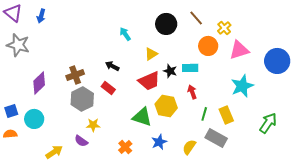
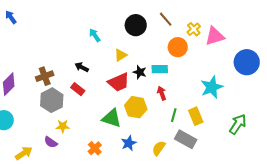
blue arrow: (41, 16) -> (11, 17), turned 128
pink triangle: (239, 50) -> (215, 36), moved

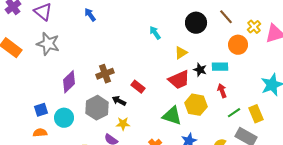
blue arrow: (11, 17) -> (90, 15), moved
black arrow: (82, 67) -> (119, 101), moved
gray hexagon: (52, 100) -> (97, 108), moved
green line: (174, 115) -> (234, 113), turned 40

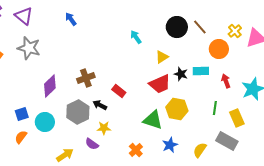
brown line: (226, 17) -> (200, 27), moved
red arrow: (222, 91) -> (226, 81), moved
green line: (234, 113) -> (215, 108), moved, turned -48
orange semicircle: (40, 133) -> (21, 137), turned -48

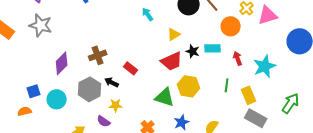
orange semicircle: (21, 137) -> (25, 111), moved, turned 40
gray rectangle: (227, 141) -> (256, 118), moved

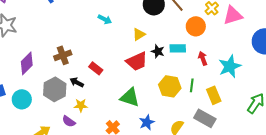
cyan arrow: (148, 14) -> (105, 19), moved, turned 152
yellow hexagon: (189, 86) -> (170, 86), moved
gray rectangle: (256, 118) -> (205, 118), moved

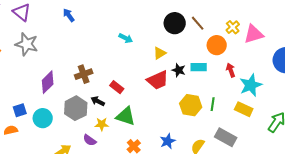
red arrow: (203, 58) -> (231, 70), moved
yellow rectangle: (214, 95) -> (244, 109), moved, turned -42
green triangle: (130, 97) -> (126, 116), moved

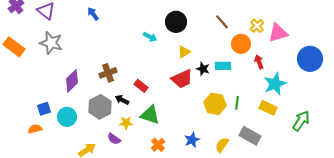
black circle: (175, 23) -> (176, 22), moved
red arrow: (231, 70) -> (259, 62), moved

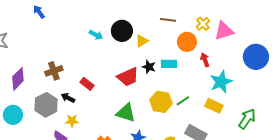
black circle: (176, 22) -> (122, 31), moved
brown line: (222, 22) -> (168, 20), turned -42
yellow triangle: (184, 52) -> (142, 41), moved
green line: (237, 103) -> (183, 101), turned 48
green triangle: (150, 115) -> (126, 113), moved

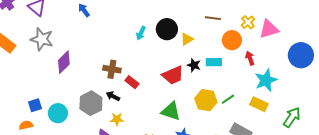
cyan arrow: (96, 35) -> (141, 33), turned 88
brown cross: (54, 71) -> (112, 69), moved, turned 30
purple diamond: (18, 79) -> (64, 62), moved

